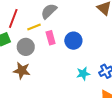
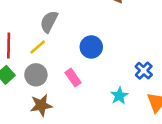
pink rectangle: (51, 38) -> (73, 78), moved
cyan star: (83, 74) -> (119, 96), moved

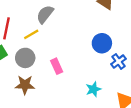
blue circle: (91, 47) -> (102, 43), moved
blue cross: (144, 71) -> (119, 61), moved

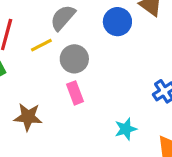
blue circle: (102, 43) -> (117, 22), moved
gray circle: (25, 58) -> (74, 59), moved

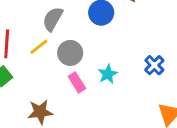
cyan star: (126, 129) -> (108, 74), moved

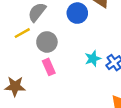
cyan star: (108, 74) -> (93, 59), moved

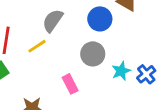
gray circle: (47, 42) -> (93, 54), moved

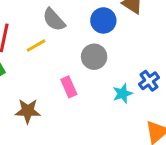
gray semicircle: (53, 21) -> (54, 20), turned -80
cyan star: (121, 71) -> (123, 94), moved

